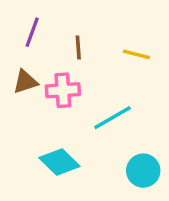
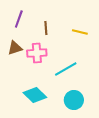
cyan circle: (143, 171) -> (74, 100), moved

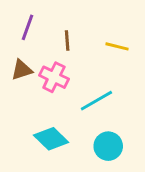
pink cross: (37, 53) -> (54, 77), turned 30

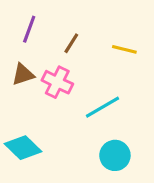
brown line: (67, 41) -> (71, 43), turned 36
cyan diamond: (51, 139) -> (23, 148), moved

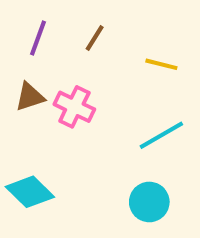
brown line: (71, 43) -> (95, 38), moved
cyan line: (102, 107) -> (161, 135), moved

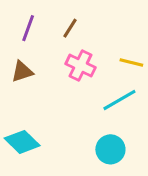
yellow line: (161, 64) -> (131, 63), moved
pink cross: (74, 107) -> (81, 66), moved

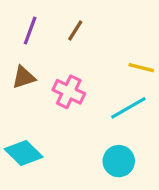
pink cross: (81, 66) -> (69, 92), moved

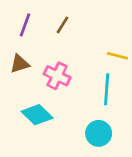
cyan line: (128, 108) -> (107, 89), turned -56
cyan diamond: (24, 153) -> (37, 115), moved

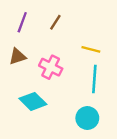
yellow line: (117, 56) -> (91, 49), moved

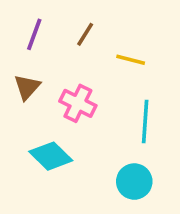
yellow line: (91, 49) -> (131, 60), moved
brown triangle: (18, 56) -> (27, 87), turned -30

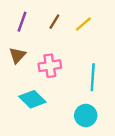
yellow line: (131, 60) -> (83, 24), moved, turned -54
pink cross: (78, 103) -> (50, 66), turned -35

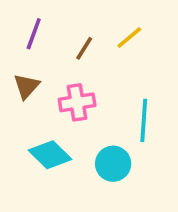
brown line: (54, 22) -> (84, 48), moved
cyan circle: (86, 115) -> (113, 164), moved

